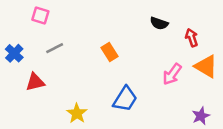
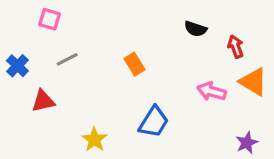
pink arrow: (172, 74) -> (212, 91), turned 70

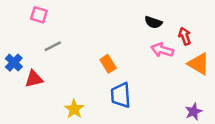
orange rectangle: (135, 64) -> (108, 64), moved
blue cross: (17, 66) -> (14, 63), moved
pink arrow: (212, 91) -> (162, 50), moved
blue trapezoid: (154, 122) -> (121, 95), turned 144

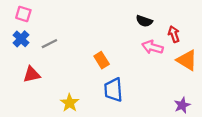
pink square: (39, 15) -> (23, 14), moved
blue cross: (14, 63) -> (21, 39), moved

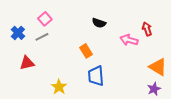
pink square: (23, 14) -> (45, 19), moved, turned 32
black semicircle: (144, 21) -> (99, 23), moved
orange triangle: (187, 60) -> (158, 67), moved

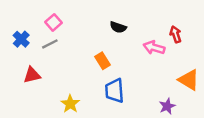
purple star: (154, 89) -> (167, 106), moved

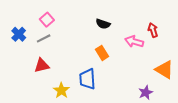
orange rectangle: (103, 61) -> (102, 53), moved
red triangle: (32, 75) -> (42, 65), moved
blue trapezoid: (115, 91) -> (87, 79), moved

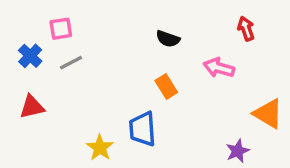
pink square: (47, 20) -> (61, 29), moved, turned 32
red arrow: (153, 30) -> (246, 29), moved
red triangle: (42, 65) -> (32, 107), moved

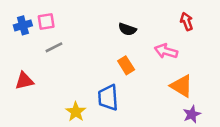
blue cross: (30, 56) -> (23, 25), moved, turned 30
orange triangle: (268, 114) -> (181, 86), moved
purple star: (238, 151) -> (192, 114), moved

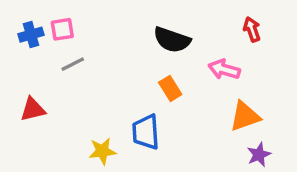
black semicircle: (127, 29) -> (172, 40), size x1.5
orange triangle: (181, 86) -> (245, 116), turned -50
yellow star: (76, 112) -> (102, 151), turned 30

